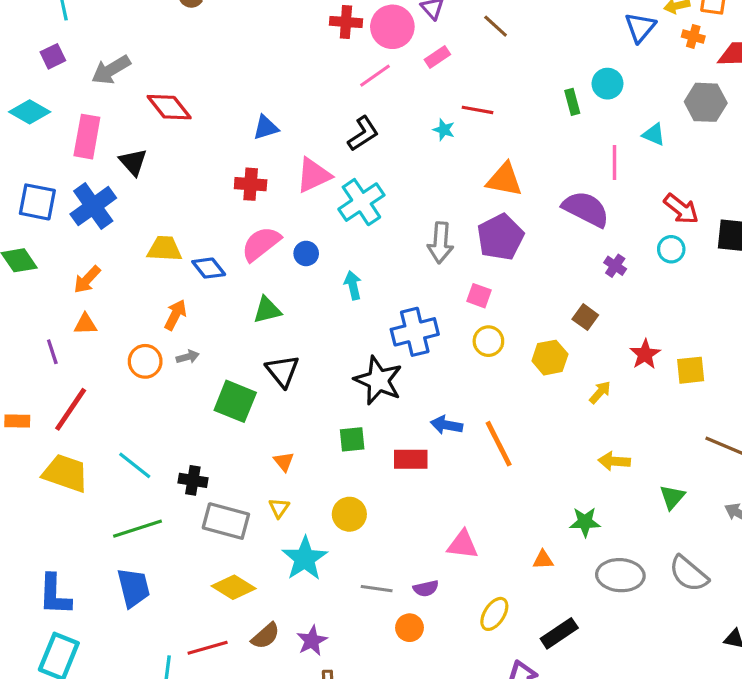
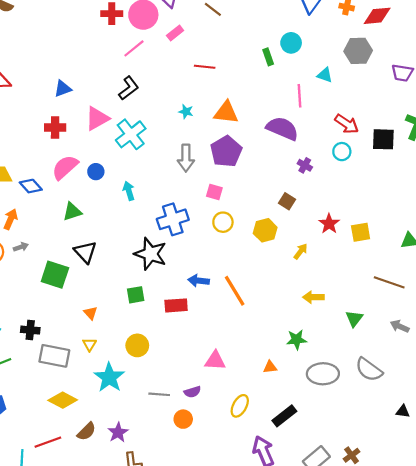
cyan star: (444, 130) -> (186, 112), moved

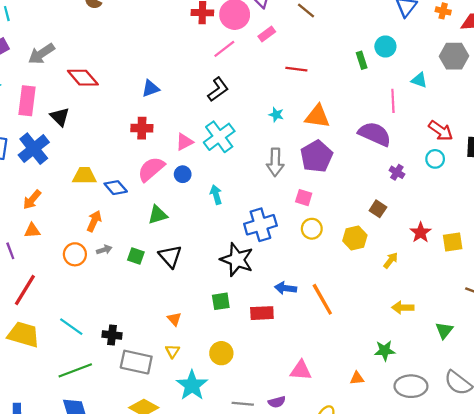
pink triangle: (97, 118) -> (184, 142), moved, size x0.7
green square: (55, 275) -> (136, 256), moved, size x0.6

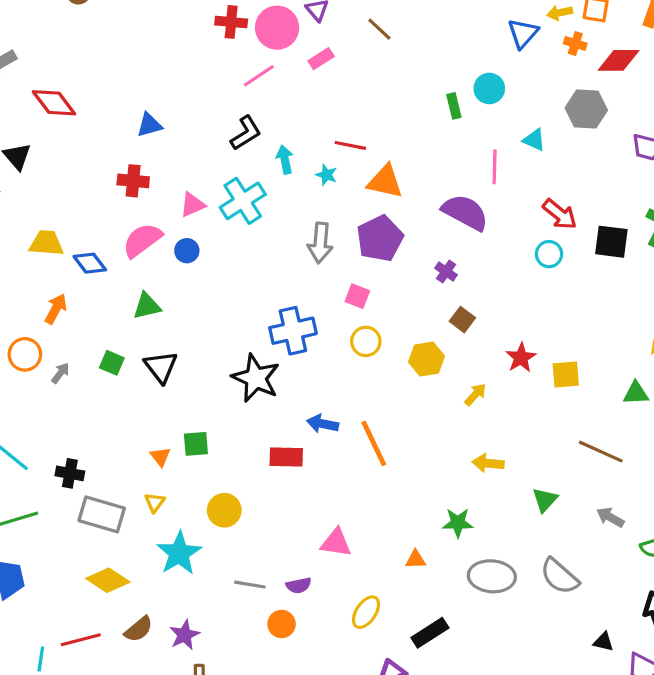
red line: (296, 69) -> (350, 145), moved
purple cross: (397, 172) -> (446, 272), moved
cyan arrow: (216, 195) -> (285, 159), moved
gray arrow: (104, 250) -> (60, 373), moved, turned -40
green square: (221, 301) -> (196, 444), moved

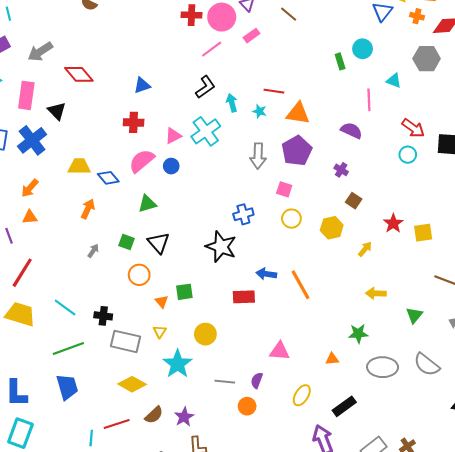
purple semicircle: (465, 212) -> (351, 131), size x0.7
blue cross: (293, 331) -> (243, 214), size x0.7
orange circle: (25, 354) -> (139, 275), moved
purple semicircle: (299, 585) -> (257, 380), turned 126

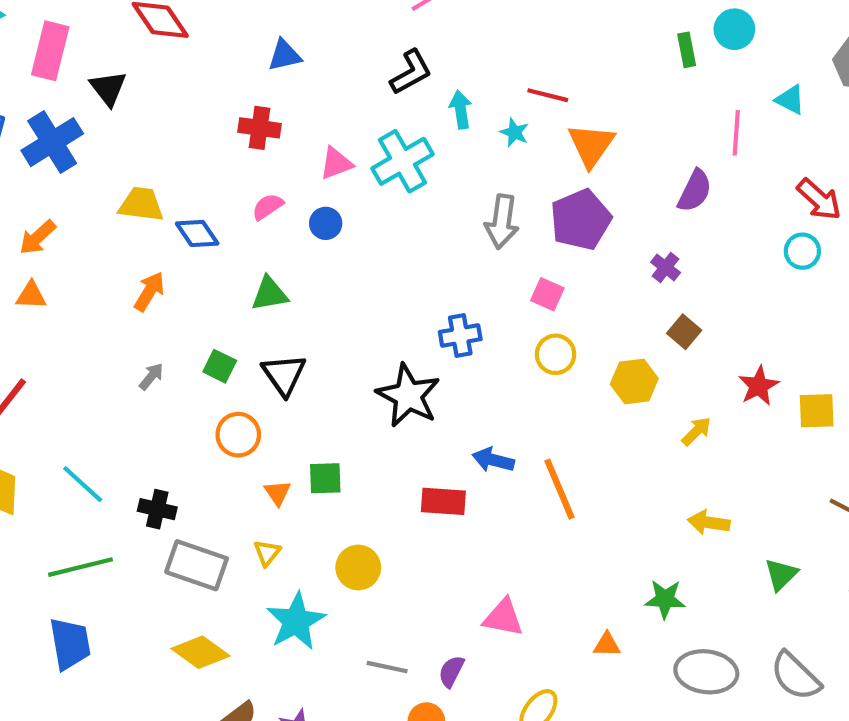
orange triangle: (298, 113) -> (591, 145), turned 50
purple semicircle: (351, 131) -> (695, 191), turned 85
pink semicircle: (142, 161) -> (268, 207), size x0.6

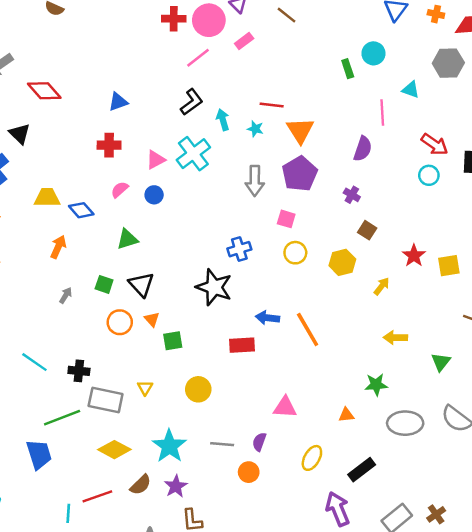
orange triangle: (278, 493) -> (152, 319), moved
green line: (80, 567) -> (62, 418), moved
cyan star: (296, 621) -> (169, 446), moved

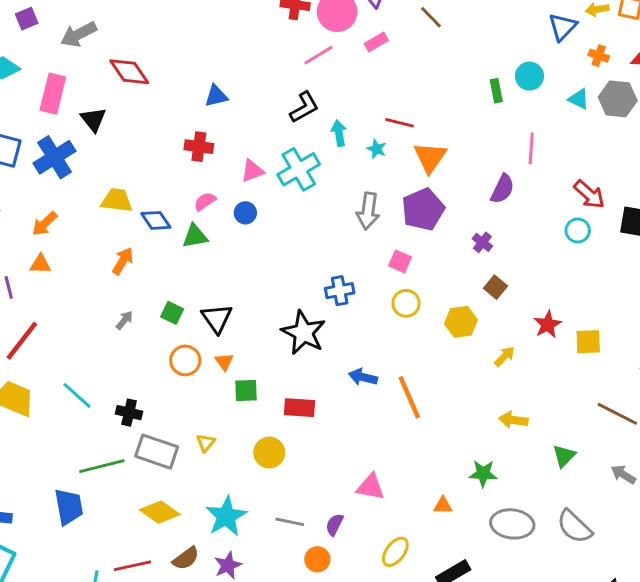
orange cross: (436, 14) -> (599, 56), moved
cyan triangle: (411, 90) -> (579, 99), moved
green triangle: (127, 239) -> (195, 236), moved
red rectangle: (242, 345) -> (299, 408), moved

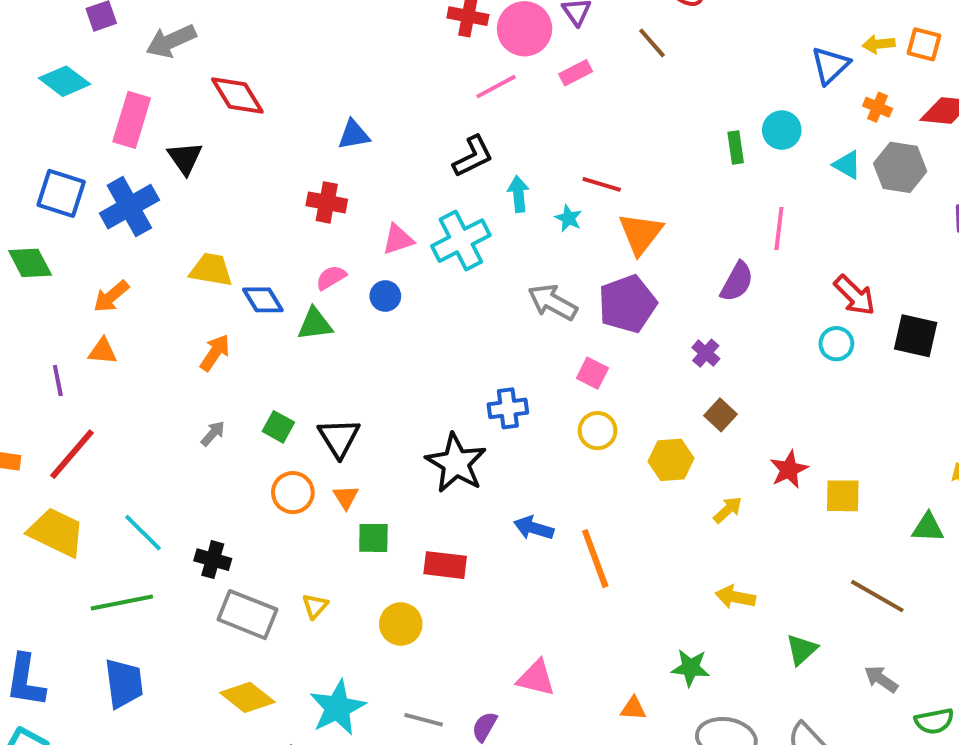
gray arrow: (368, 211) -> (553, 302), turned 108
green line: (102, 466) -> (122, 602), moved

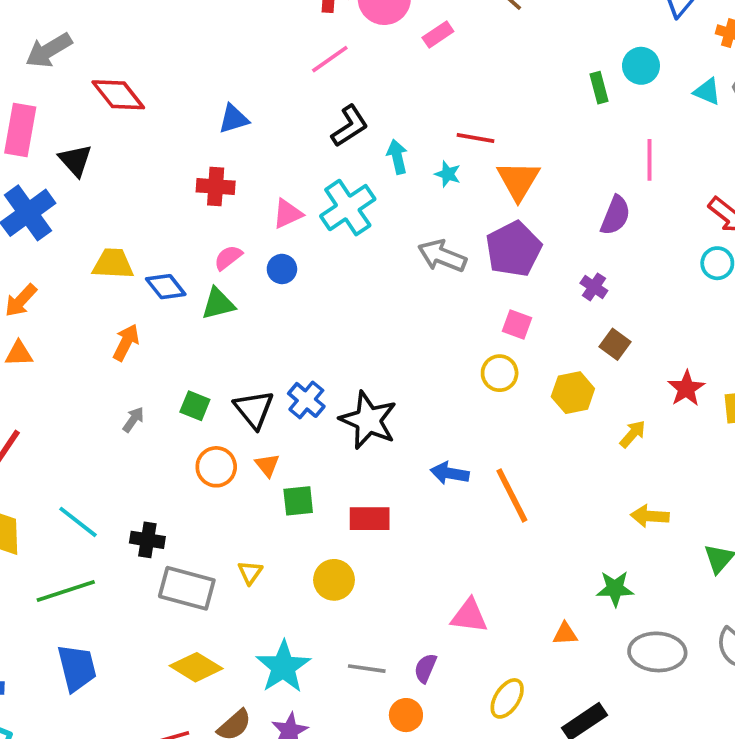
pink line: (496, 87) -> (330, 59), moved
pink square: (592, 373) -> (517, 325), moved
blue cross: (508, 408) -> (306, 400), moved, turned -36

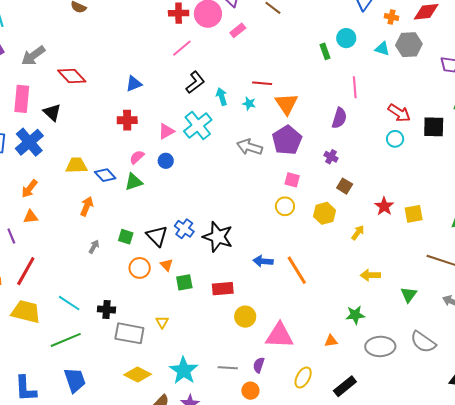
yellow circle: (334, 580) -> (245, 317), moved
pink triangle: (469, 616) -> (279, 336), size x1.4

